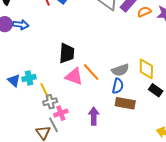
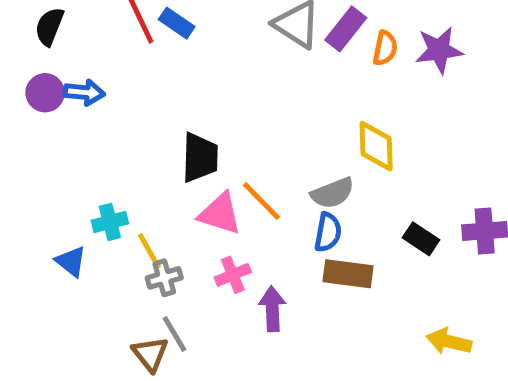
orange semicircle: (144, 12) -> (385, 48), turned 128
yellow diamond: (146, 69) -> (376, 146), moved
blue triangle: (14, 80) -> (71, 262), moved
pink cross: (61, 113) -> (233, 275), moved

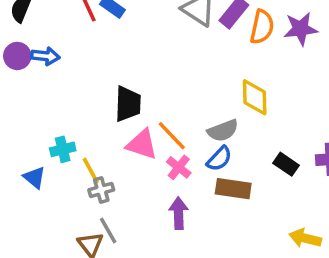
orange semicircle: (385, 48) -> (262, 27), size x1.4
blue semicircle: (328, 232) -> (219, 159), turned 32
pink cross: (233, 275) -> (179, 167), moved, turned -30

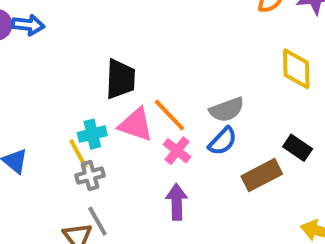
yellow diamond: (255, 97) -> (296, 69), moved
cyan cross: (63, 149) -> (92, 134), moved
brown rectangle: (233, 189) -> (262, 175), moved, turned -36

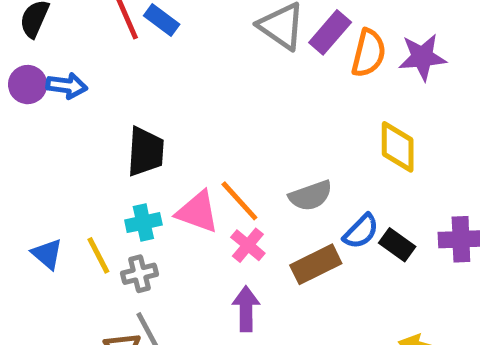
black trapezoid: (120, 79) -> (146, 152), moved
blue semicircle: (223, 141) -> (361, 231), moved
yellow line: (78, 154) -> (98, 255), moved
brown rectangle: (262, 175) -> (316, 264), moved

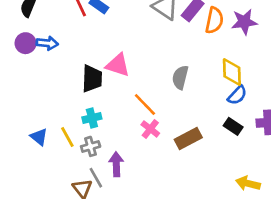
gray semicircle: (311, 196) -> (180, 77), moved, turned 125
pink triangle: (198, 212) -> (118, 65), moved
blue semicircle: (361, 231) -> (237, 95), moved
purple arrow: (246, 309) -> (116, 164), moved

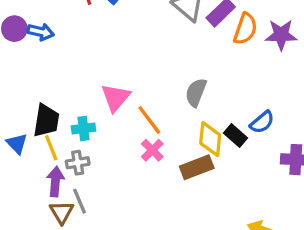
pink triangle: (118, 65) -> (116, 98), moved, turned 45
yellow diamond: (232, 72) -> (210, 139), moved
black trapezoid: (92, 79) -> (46, 121), moved
black rectangle: (233, 126) -> (235, 136), moved
purple arrow: (116, 164) -> (55, 182), moved

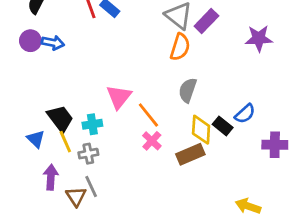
orange semicircle: (245, 29) -> (180, 47), moved
black trapezoid: (46, 121) -> (60, 118), turned -44
purple arrow: (55, 182) -> (51, 177), moved

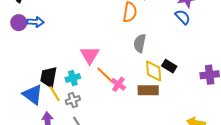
blue semicircle: (245, 114) -> (183, 17), moved, turned -84
orange line: (148, 115) -> (105, 75), moved
black trapezoid: (60, 118) -> (49, 77), turned -125
blue triangle: (36, 139) -> (33, 95), size x1.5
brown rectangle: (190, 154) -> (148, 90), turned 30

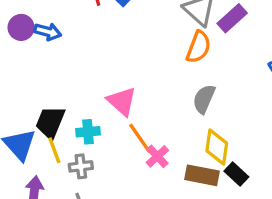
pink triangle: (90, 55) -> (122, 101), turned -30
black rectangle: (169, 66) -> (236, 174), moved

